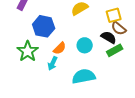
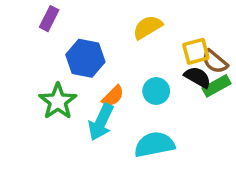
yellow square: (114, 15) -> (196, 51), moved
green rectangle: (115, 50) -> (217, 86), moved
cyan arrow: (53, 63) -> (101, 122), size x1.5

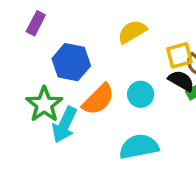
orange semicircle: (113, 96) -> (98, 99), size x1.5
cyan arrow: (101, 122) -> (65, 125), moved

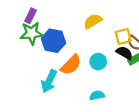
green star: (44, 104) -> (32, 33), moved, turned 30
cyan semicircle: (139, 147) -> (97, 95), size x0.6

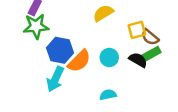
blue hexagon: (53, 41) -> (60, 50), moved
black semicircle: (124, 53) -> (138, 60), moved

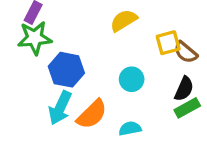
green rectangle: (151, 54) -> (187, 108), moved
black semicircle: (138, 60) -> (184, 89), moved, turned 84
orange semicircle: (79, 61) -> (92, 114), moved

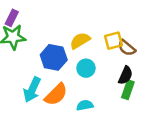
yellow semicircle: (124, 20) -> (80, 41), moved
blue hexagon: (66, 70) -> (54, 57), moved
green rectangle: (187, 108) -> (128, 90), turned -42

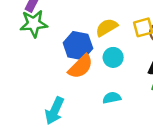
cyan arrow: (32, 90) -> (55, 111), moved
orange semicircle: (56, 94) -> (81, 67), moved

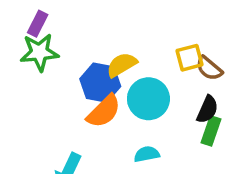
yellow semicircle: (107, 27) -> (122, 65), moved
cyan circle: (113, 57) -> (148, 99), size x1.5

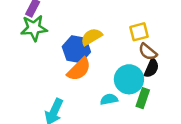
brown semicircle: (209, 68) -> (148, 52), moved
cyan circle: (148, 99) -> (129, 79), moved
green rectangle: (211, 131) -> (143, 98), moved

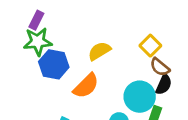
yellow square: (139, 32) -> (150, 46), turned -30
blue hexagon: (76, 49) -> (54, 64), moved

